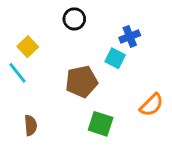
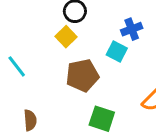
yellow square: (28, 47) -> (66, 37), moved

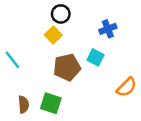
cyan square: (117, 52) -> (95, 57), moved
green square: (102, 119) -> (51, 103), moved

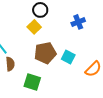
cyan square: (95, 57) -> (68, 57), moved
brown semicircle: (24, 104) -> (10, 64), moved

